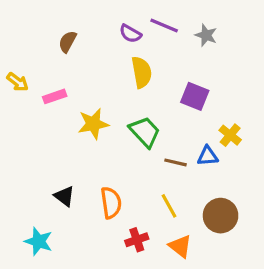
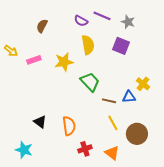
purple square: (195, 96) -> (121, 46), moved
yellow star: (93, 124) -> (64, 62), moved
yellow line: (169, 206) -> (113, 123), moved

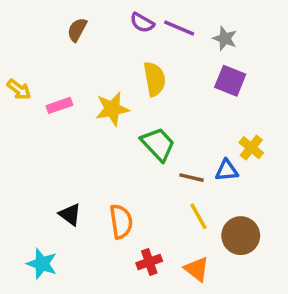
purple semicircle: (81, 21) -> (142, 23), moved
brown semicircle: (42, 26) -> (77, 30), moved
purple square: (121, 46) -> (230, 81), moved

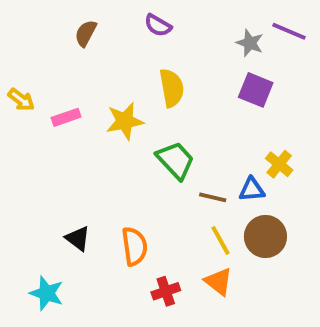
purple line: (179, 28) -> (289, 31), moved
brown circle: (241, 236) -> (265, 237), moved
orange triangle: (197, 269) -> (219, 281), moved

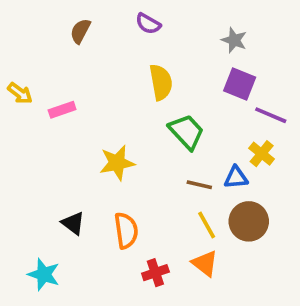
purple line: (289, 31) -> (271, 115), moved
yellow star: (125, 121) -> (117, 163), moved
green trapezoid: (176, 160) -> (187, 132), moved

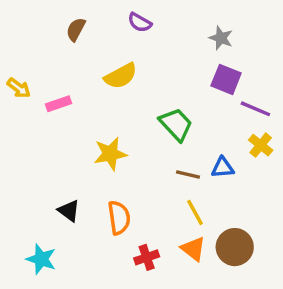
yellow semicircle: (161, 82) -> (121, 76), moved, turned 72
yellow cross: (262, 154) -> (261, 145), moved
brown circle: (249, 221) -> (235, 247), moved

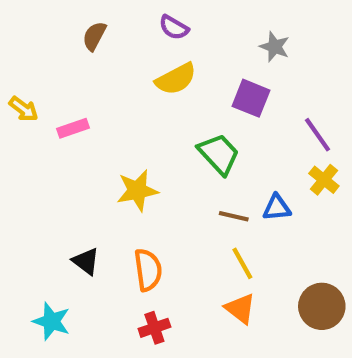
yellow semicircle: (121, 76) -> (176, 79), moved
purple square: (226, 79) -> (251, 98), moved
purple line: (255, 109) -> (318, 135), turned 32
brown circle: (235, 247) -> (322, 306), moved
red cross: (147, 257) -> (154, 328), moved

